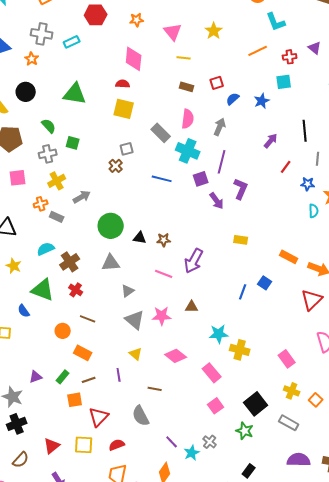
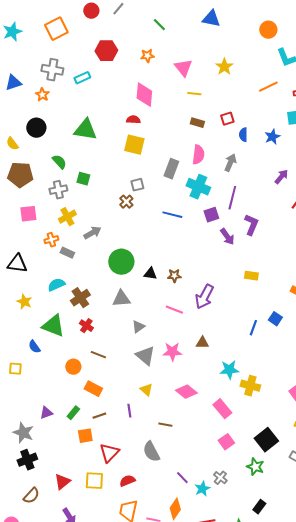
blue semicircle: (233, 99) -> (243, 135), turned -48
gray rectangle: (161, 133) -> (171, 169), turned 66

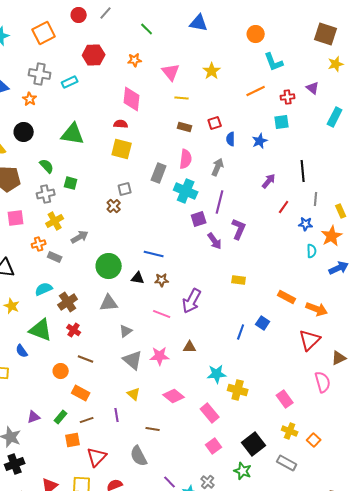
blue line: (172, 215) -> (154, 254), moved

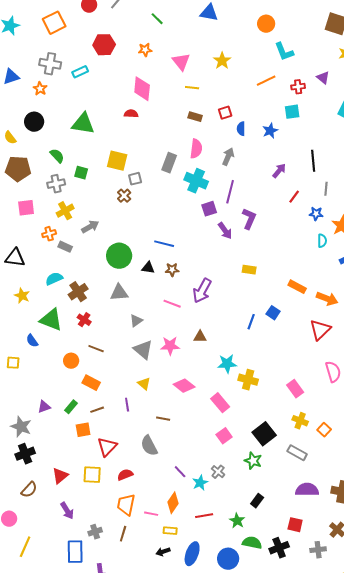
yellow square: (122, 149) -> (117, 161), moved

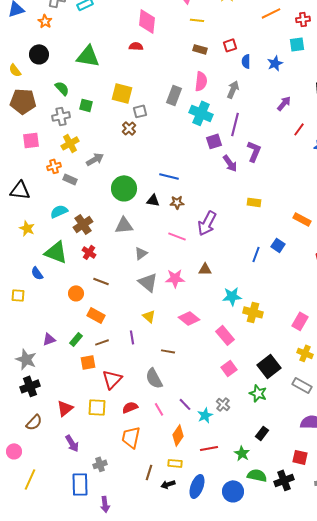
pink rectangle: (295, 389) -> (300, 321), turned 66
pink line: (151, 514) -> (159, 409), moved, turned 48
brown line: (123, 534) -> (149, 472), moved

